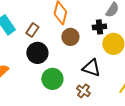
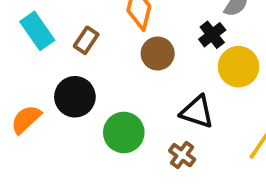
black cross: (99, 27) -> (212, 35), turned -32
black circle: (37, 53) -> (75, 97), moved

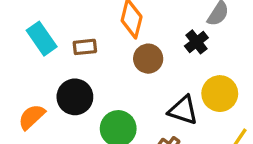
brown rectangle: (86, 40) -> (85, 47), turned 50
yellow circle: (238, 67) -> (220, 94), moved

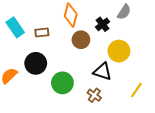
black cross: (196, 42) -> (103, 24), moved
yellow circle: (220, 94) -> (119, 51), moved

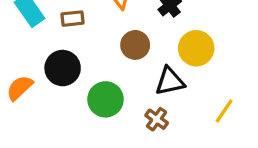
brown circle: (81, 40) -> (135, 45), moved
black triangle: (103, 72) -> (170, 81), turned -30

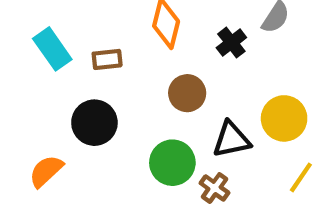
yellow circle: (196, 48) -> (284, 118), moved
orange semicircle: (20, 88) -> (46, 171), moved
green circle: (105, 99) -> (172, 163), moved

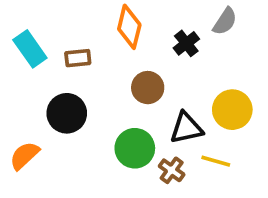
yellow line: (301, 177) -> (216, 161), moved, turned 72

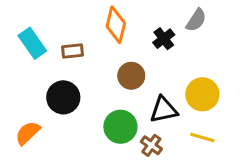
yellow line: (216, 161) -> (202, 138), moved

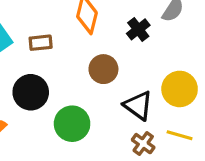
black triangle: (164, 110) -> (138, 105), turned 48
green circle: (120, 127) -> (72, 124), moved
brown cross: (151, 145) -> (143, 144), moved

